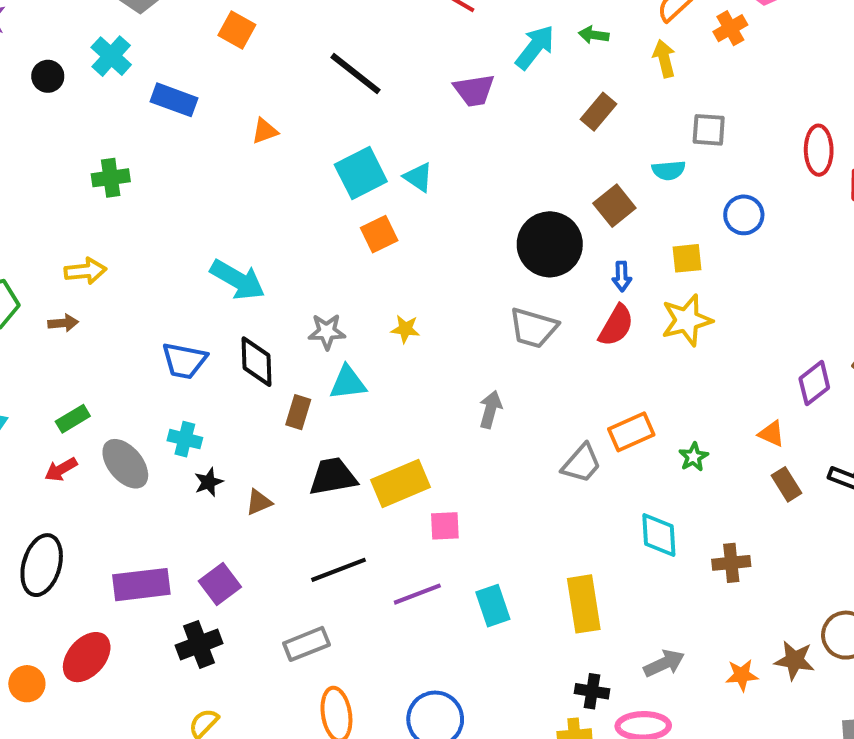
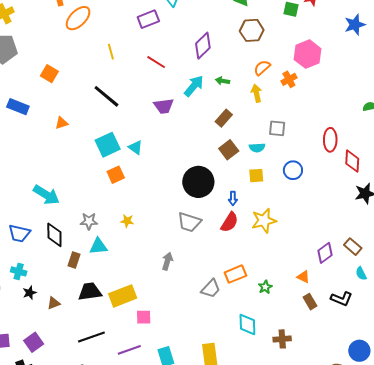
brown square: (614, 206) -> (229, 150), moved
yellow square: (687, 258) -> (256, 176), moved

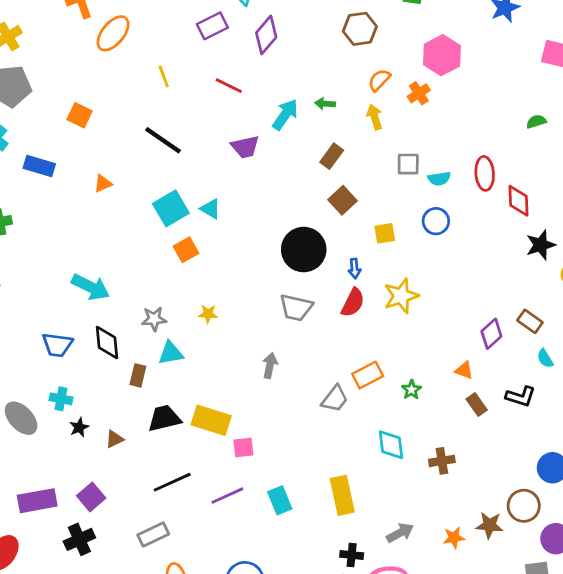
purple diamond: (203, 46) -> (266, 35), moved
cyan semicircle: (257, 148) -> (439, 179), moved
yellow rectangle: (123, 296) -> (211, 420), turned 44

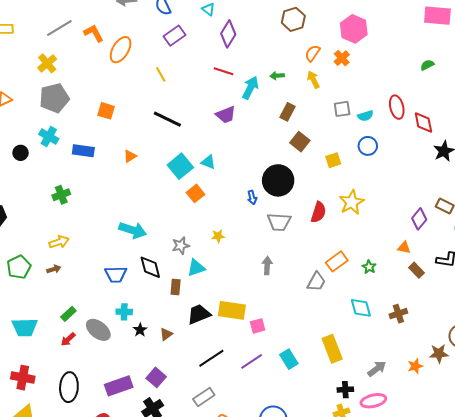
purple rectangle: (212, 26) -> (175, 36), moved
red line: (229, 86) -> (223, 71), moved
blue arrow: (355, 269) -> (252, 197), moved

